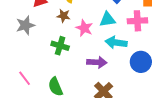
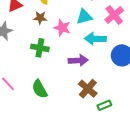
pink cross: (137, 21) -> (114, 15), turned -30

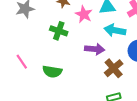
green semicircle: (40, 89) -> (52, 72), turned -60
brown cross: (88, 89) -> (114, 68), moved

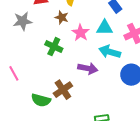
brown cross: (114, 68) -> (63, 90), moved
green semicircle: (52, 72) -> (41, 100), moved

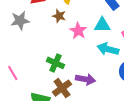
green cross: (54, 47) -> (55, 63), moved
purple arrow: (88, 68) -> (85, 79), moved

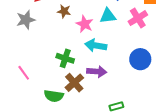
cyan arrow: (108, 49) -> (96, 45), moved

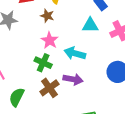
pink star: (85, 24) -> (50, 40), moved
green semicircle: (54, 96) -> (17, 97), moved, turned 102

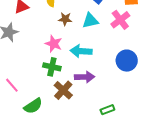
brown star: (47, 16) -> (65, 19), moved
green semicircle: (17, 97) -> (33, 106), turned -138

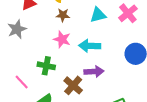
brown star: (65, 19) -> (63, 15), moved
green cross: (52, 67) -> (46, 66), moved

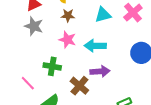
gray star: (17, 29) -> (34, 26), moved, turned -30

